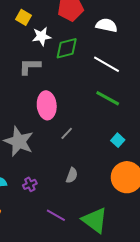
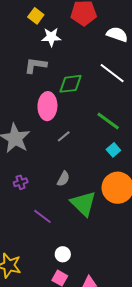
green diamond: (67, 48) -> (70, 84), moved
green line: (108, 98) -> (108, 121), moved
green triangle: (95, 220) -> (83, 203), moved

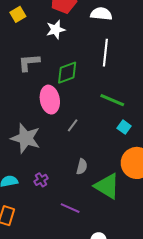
yellow square: (36, 16) -> (18, 14), turned 35
white star: (51, 37) -> (56, 30), moved
white line: (112, 73) -> (105, 53), turned 72

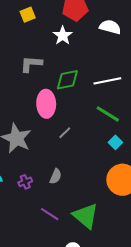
white star: (56, 30) -> (63, 36), turned -30
white line: (105, 53) -> (107, 81), moved, turned 64
gray semicircle: (82, 167) -> (56, 176), moved
green triangle: (107, 186) -> (86, 216), moved

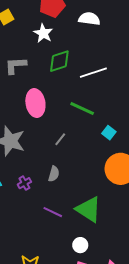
green diamond: (67, 80) -> (59, 61), moved
green line: (108, 114) -> (82, 109), moved
gray line: (65, 133) -> (60, 139), moved

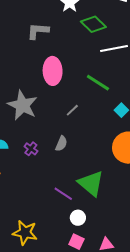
green diamond: (59, 61) -> (93, 24), moved, turned 55
purple cross: (24, 183) -> (31, 149), turned -32
purple line: (53, 212) -> (63, 194), moved

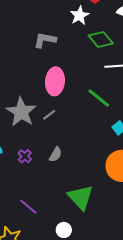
gray line: (72, 110) -> (49, 115), moved
purple line: (63, 194) -> (28, 207), moved

